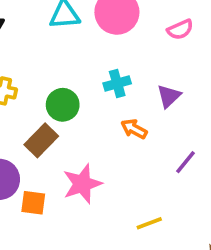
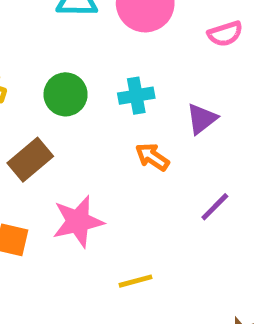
green circle: (63, 105) -> (66, 94), moved
yellow line: (149, 223) -> (135, 281), moved

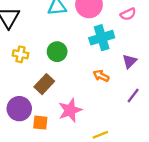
cyan cross: (136, 96) -> (102, 38), moved, size x1.5
purple triangle: (202, 119) -> (130, 61), moved

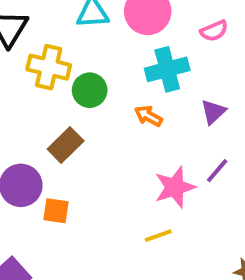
yellow cross: (20, 54) -> (49, 67), moved, size x1.5
orange arrow: (101, 76) -> (149, 116), moved
pink star: (70, 110) -> (175, 187), moved

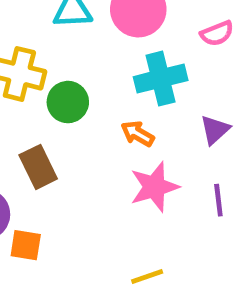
brown rectangle: (66, 145) -> (38, 167), turned -72
purple line: (217, 171) -> (218, 200), turned -48
pink star: (175, 187) -> (154, 187), moved

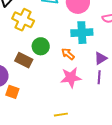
green circle: (68, 102) -> (41, 46), moved
brown rectangle: (38, 167) -> (24, 60), turned -48
purple line: (218, 200) -> (99, 77), moved

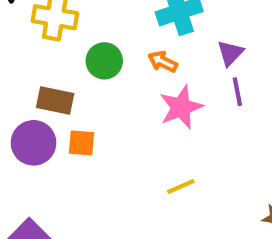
brown rectangle: (24, 60) -> (55, 100), moved
orange square: (12, 92) -> (81, 143), moved

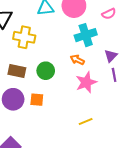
green circle: (104, 61) -> (46, 71), moved
brown rectangle: (55, 100) -> (17, 71), moved

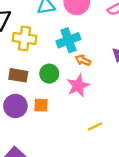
cyan cross: (86, 35) -> (68, 40), moved
pink star: (86, 82) -> (78, 86), moved

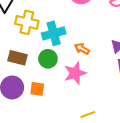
cyan cross: (68, 40) -> (54, 33), moved

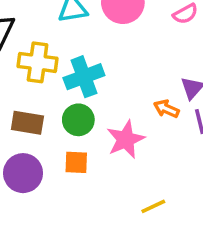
orange arrow: (82, 49) -> (166, 109), moved
orange square: (37, 89) -> (76, 162), moved

